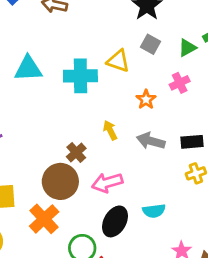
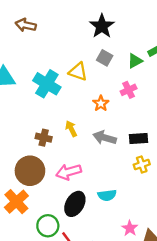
cyan cross: (80, 76) -> (47, 84), turned 32
brown cross: (76, 152) -> (44, 138), moved, turned -35

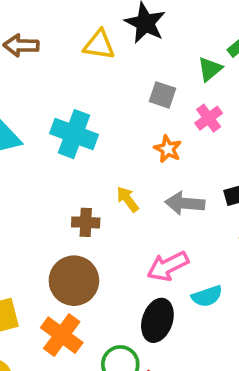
gray square: (105, 58) -> (163, 95), moved
yellow triangle: (78, 72) -> (99, 45), moved
pink arrow: (69, 172) -> (168, 266), moved

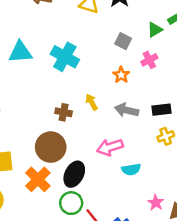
black ellipse: (157, 320) -> (74, 174), moved

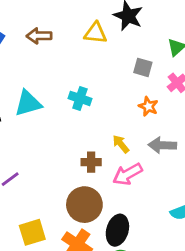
cyan cross: (65, 57) -> (80, 98), size x0.7
pink arrow: (110, 147) -> (128, 174), moved

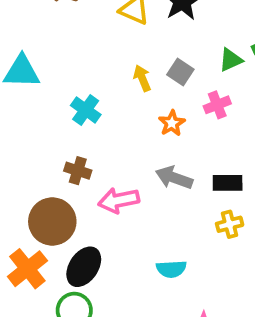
cyan cross: (80, 98) -> (86, 110), moved
yellow arrow: (121, 144) -> (142, 78), moved

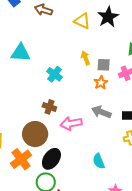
gray square: (180, 72) -> (104, 65), moved, turned -32
cyan semicircle: (171, 269) -> (99, 161), turned 70

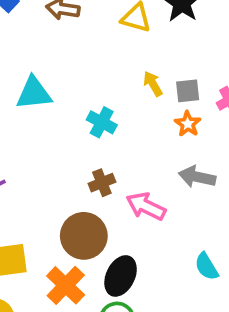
brown cross: (49, 107) -> (102, 183), turned -32
pink arrow: (71, 123) -> (146, 206), turned 45

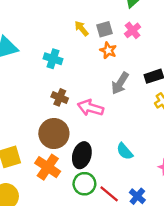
gray arrow: (197, 177) -> (120, 83), turned -60
brown cross: (102, 183) -> (60, 97), turned -35
cyan semicircle: (207, 267) -> (125, 151), moved

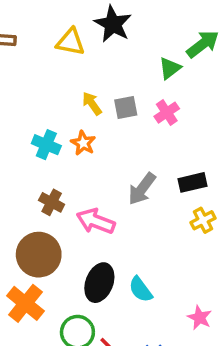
orange star: (108, 50) -> (83, 143), moved
black ellipse: (82, 155) -> (99, 283), moved

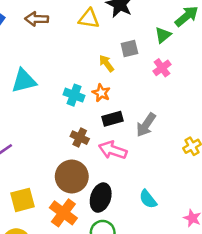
gray square: (126, 107) -> (129, 49), moved
black rectangle: (193, 182) -> (113, 119), moved
black ellipse: (99, 283) -> (101, 198), moved

